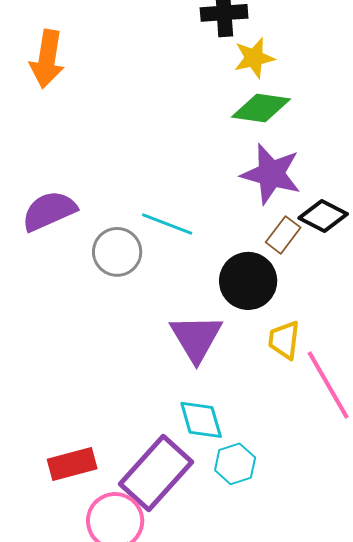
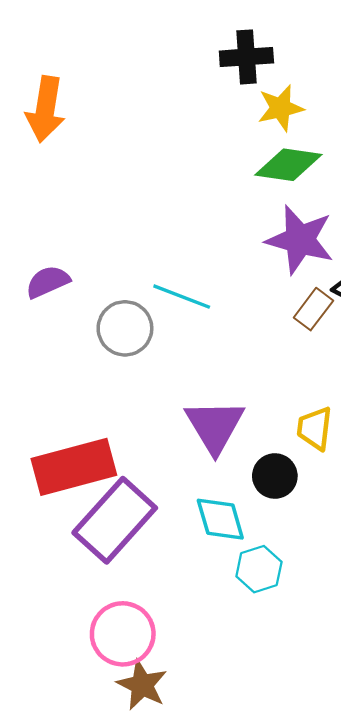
purple semicircle: (49, 211) -> (48, 282), size x0.7
black circle: (248, 281) -> (275, 476), moved, size x0.7
red rectangle: (72, 464) -> (74, 467), moved, size x1.5
purple rectangle: (156, 473) -> (115, 520), moved

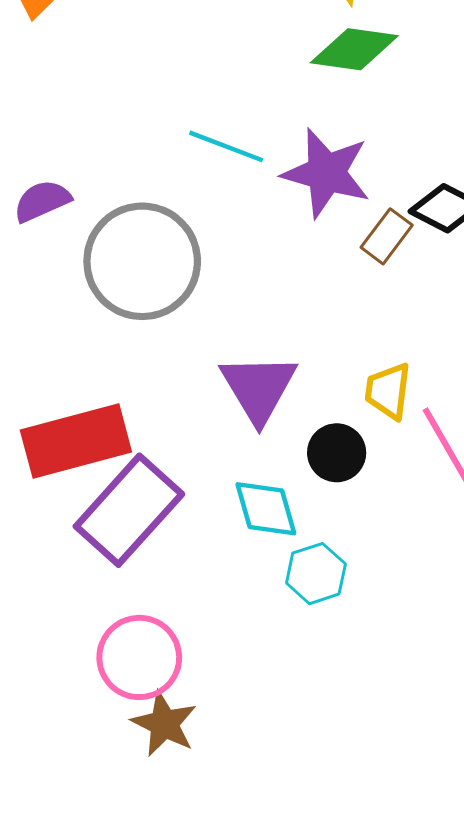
purple star: (300, 240) -> (326, 173), moved
cyan line: (182, 297) -> (226, 146), moved
gray circle: (125, 328) -> (142, 261), size x1.6

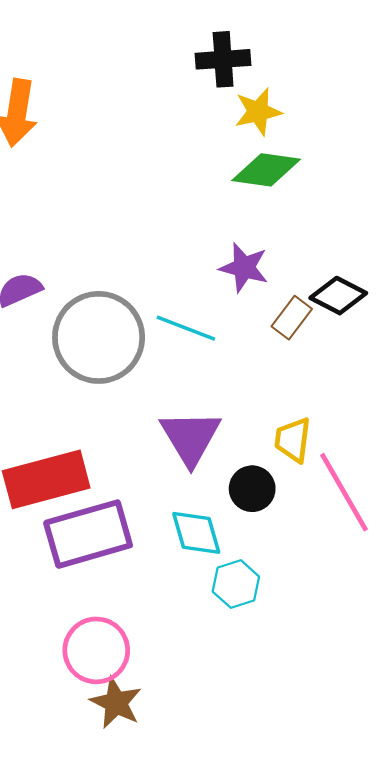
cyan line: (226, 146) -> (186, 328), moved
purple star: (326, 173) -> (244, 268), size x0.7
purple rectangle: (129, 510) -> (88, 534), turned 32

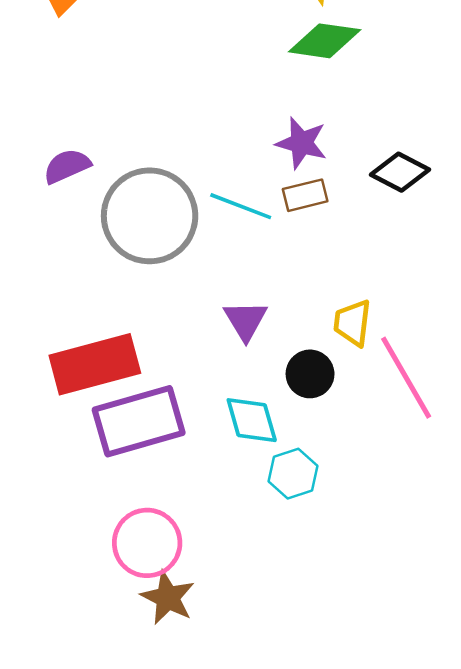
brown rectangle: (292, 318) -> (305, 195), moved, turned 39
purple triangle: (190, 437) -> (246, 320), size x0.7

